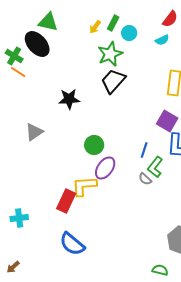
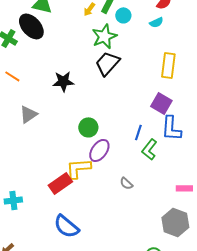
orange line: (18, 72) -> (12, 76), moved
gray semicircle: (145, 179) -> (126, 183), moved
red rectangle: (66, 201) -> (60, 183), turned 30

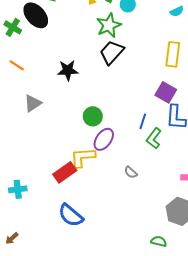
cyan semicircle: (156, 22) -> (177, 11), moved

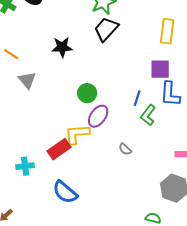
orange line: (17, 65) -> (11, 54), moved
purple square: (166, 92) -> (160, 69), turned -30
gray triangle: (33, 103) -> (27, 80), turned -36
cyan cross: (18, 189) -> (25, 166), moved

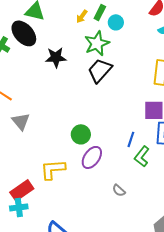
black star: (62, 47) -> (56, 57), moved
yellow L-shape: (77, 134) -> (53, 169), moved
red rectangle: (59, 149) -> (22, 190), moved

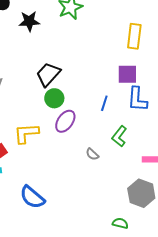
black trapezoid: (100, 70) -> (48, 74), moved
green L-shape: (142, 156) -> (119, 136), moved

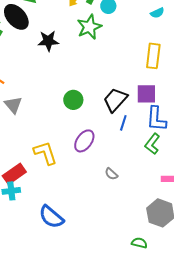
black trapezoid: (48, 74) -> (115, 100), moved
green circle: (54, 98) -> (73, 100), moved
yellow L-shape: (26, 133) -> (45, 153), turned 76
green L-shape: (119, 136) -> (152, 144), moved

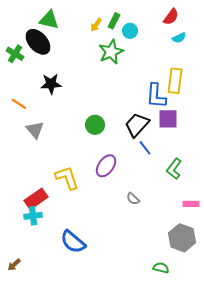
black star: (48, 41) -> (51, 84), moved
blue L-shape: (156, 119) -> (156, 96), moved
blue line: (123, 123) -> (145, 148), turned -56

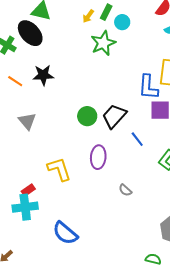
orange line: (19, 104) -> (15, 81), moved
black trapezoid: (137, 125) -> (114, 116), moved
purple ellipse: (106, 166) -> (98, 157), turned -30
red rectangle: (36, 199) -> (28, 190), size x0.6
cyan cross: (33, 216) -> (25, 207), size x1.4

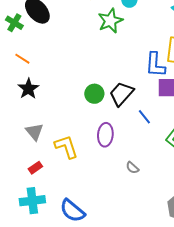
black star: (43, 75) -> (28, 89), moved, turned -30
gray triangle: (27, 121) -> (34, 132), moved
cyan cross: (25, 207) -> (32, 201), moved

